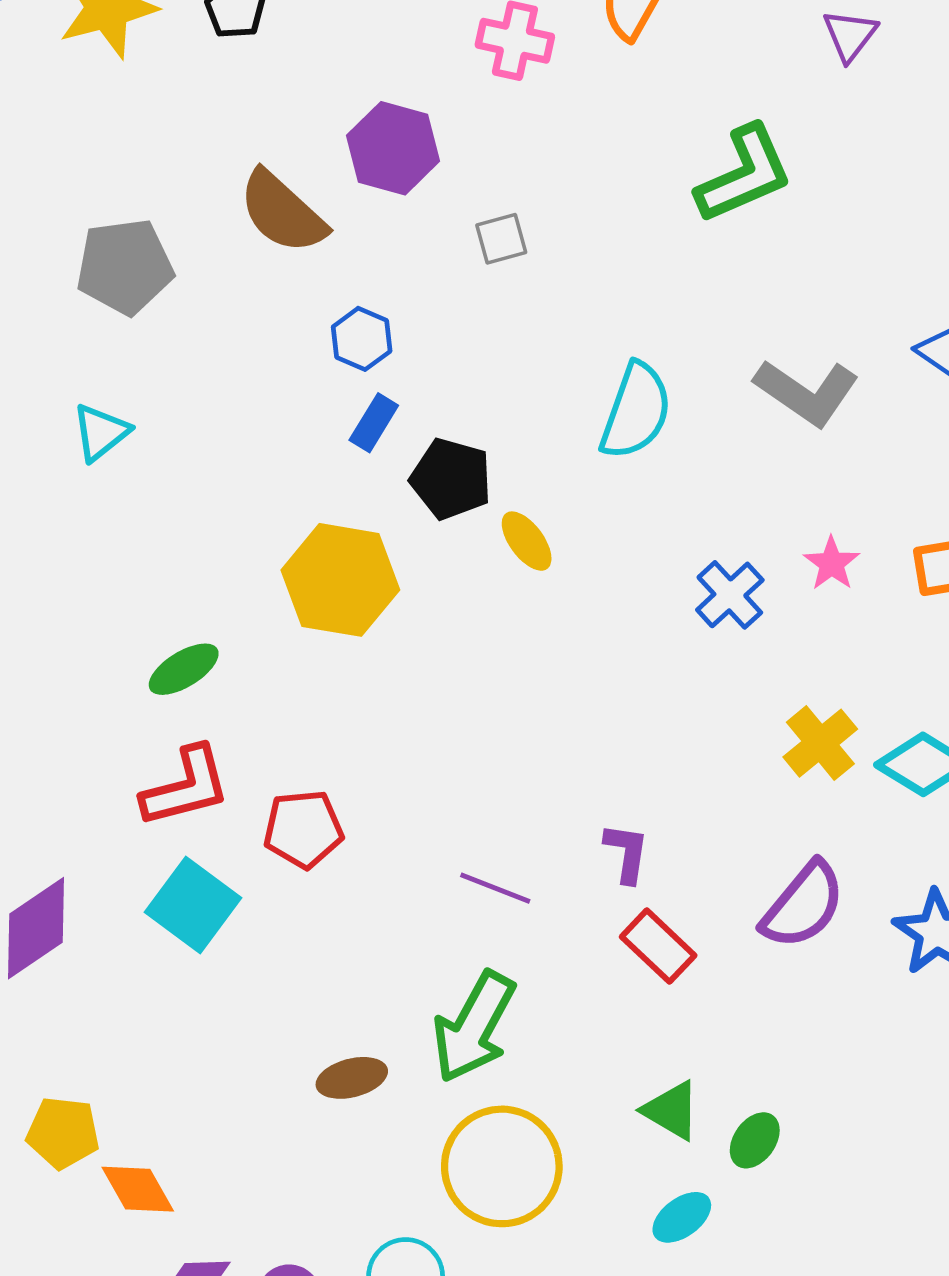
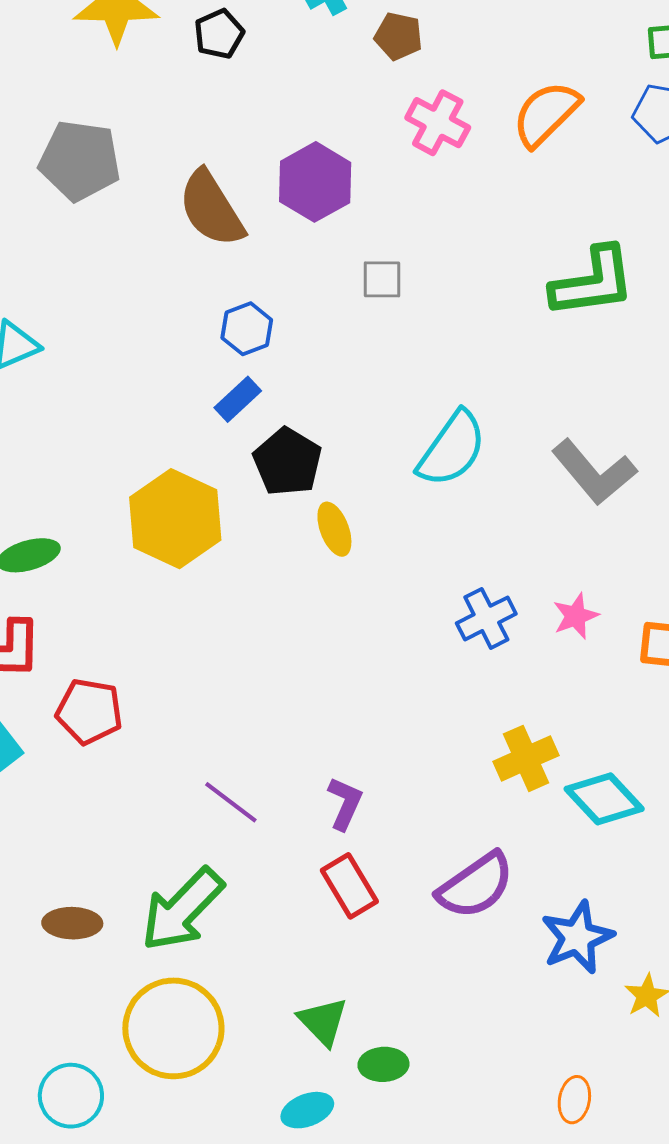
gray pentagon: (125, 267) -> (80, 161), moved
green ellipse: (755, 1140) -> (383, 1064), turned 36

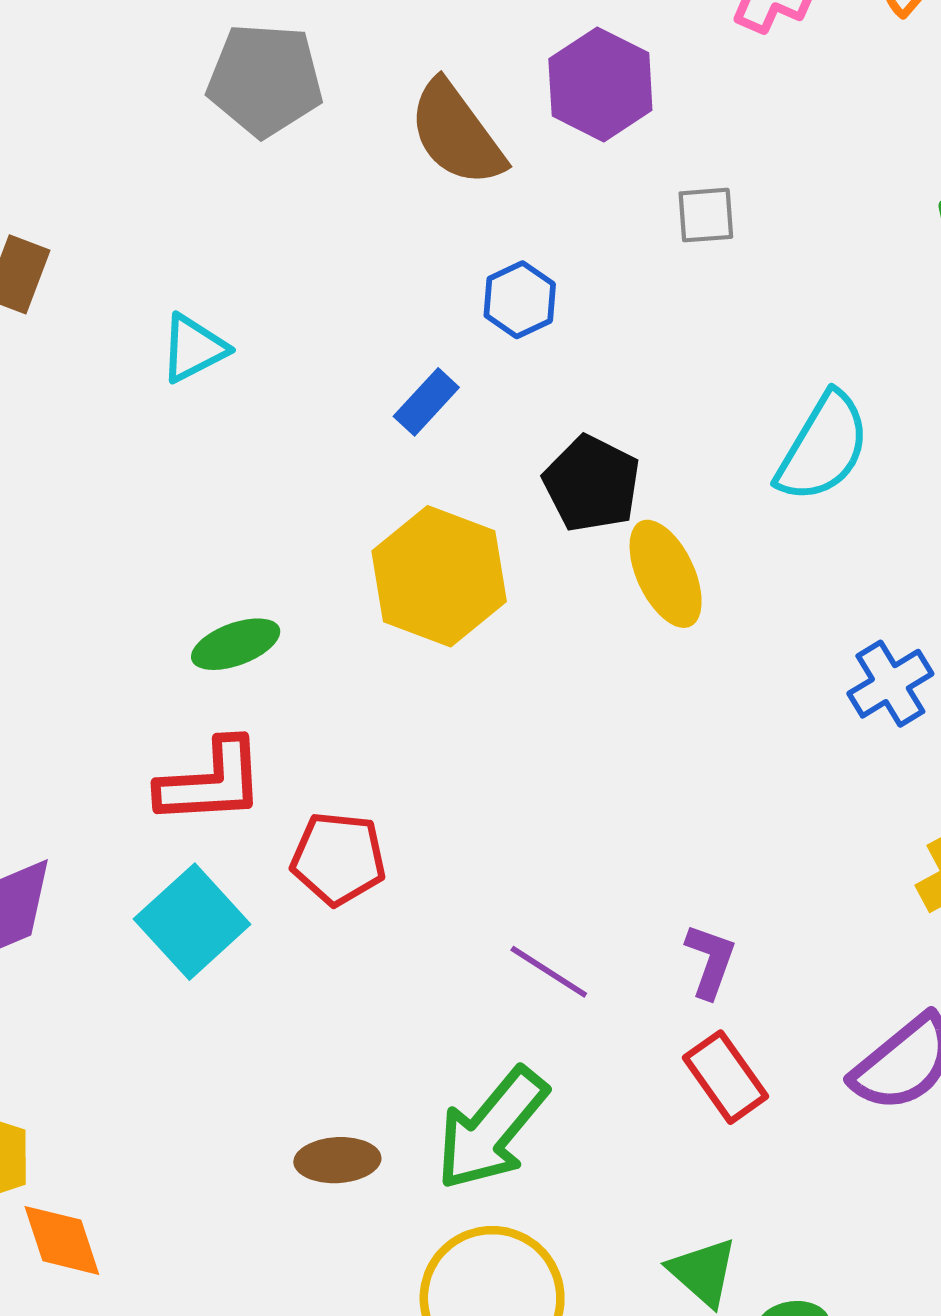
blue rectangle: (238, 399) -> (426, 402), moved
yellow ellipse: (334, 529) -> (666, 574), size x1.4

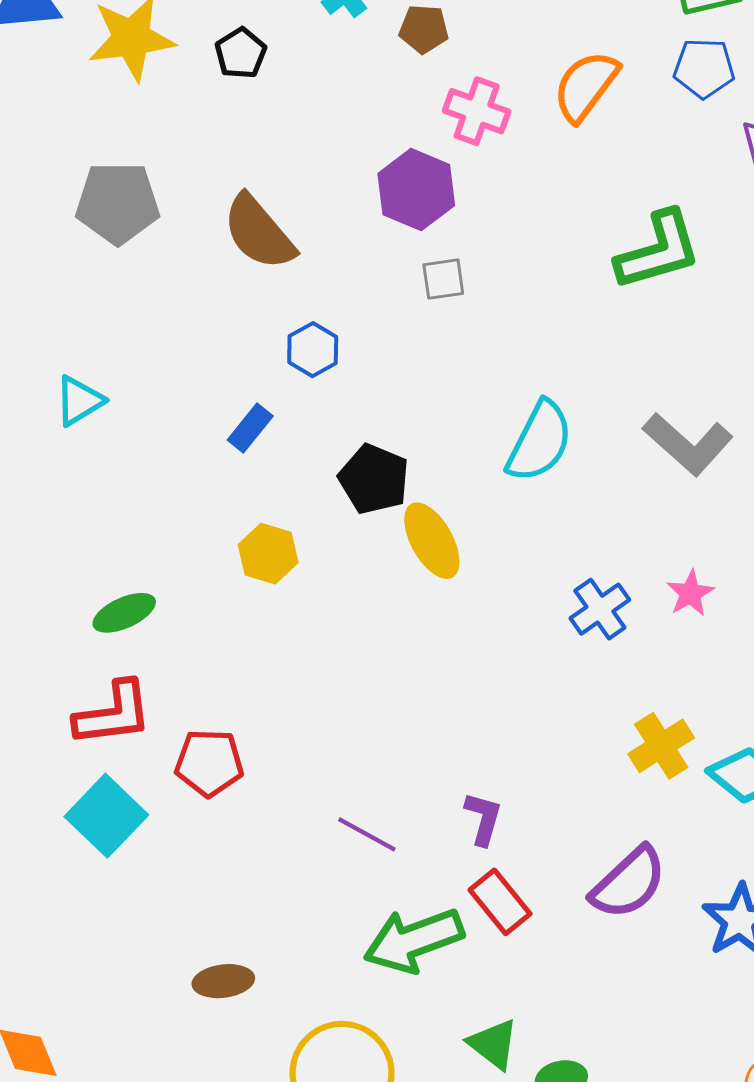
purple hexagon: (600, 84) -> (416, 190), moved
yellow hexagon: (439, 576) -> (268, 554), size x0.6
green arrow: (492, 1129) -> (414, 940), moved, turned 34

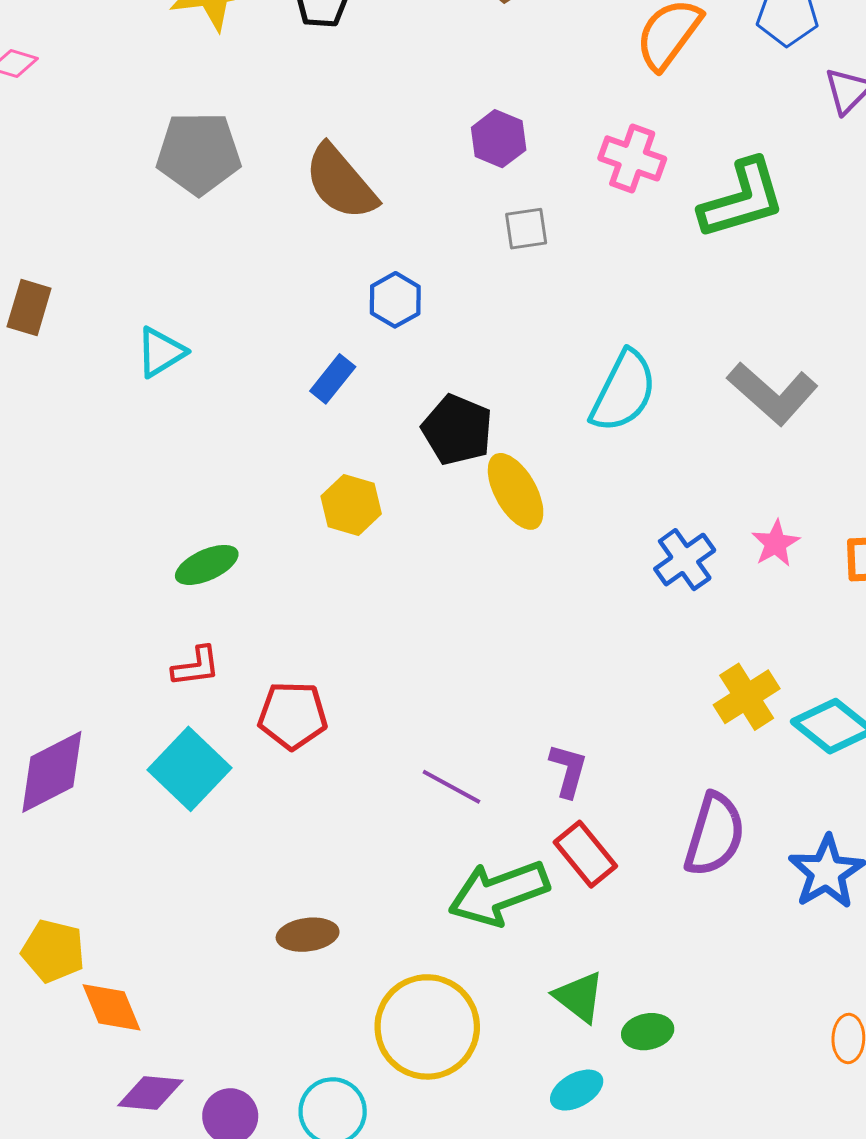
pink cross: (477, 111) -> (632, 158), moved
purple hexagon: (416, 190) -> (499, 139), size x0.7
red L-shape: (113, 714) -> (196, 666), size x0.6
purple semicircle: (629, 883) -> (715, 835), turned -30

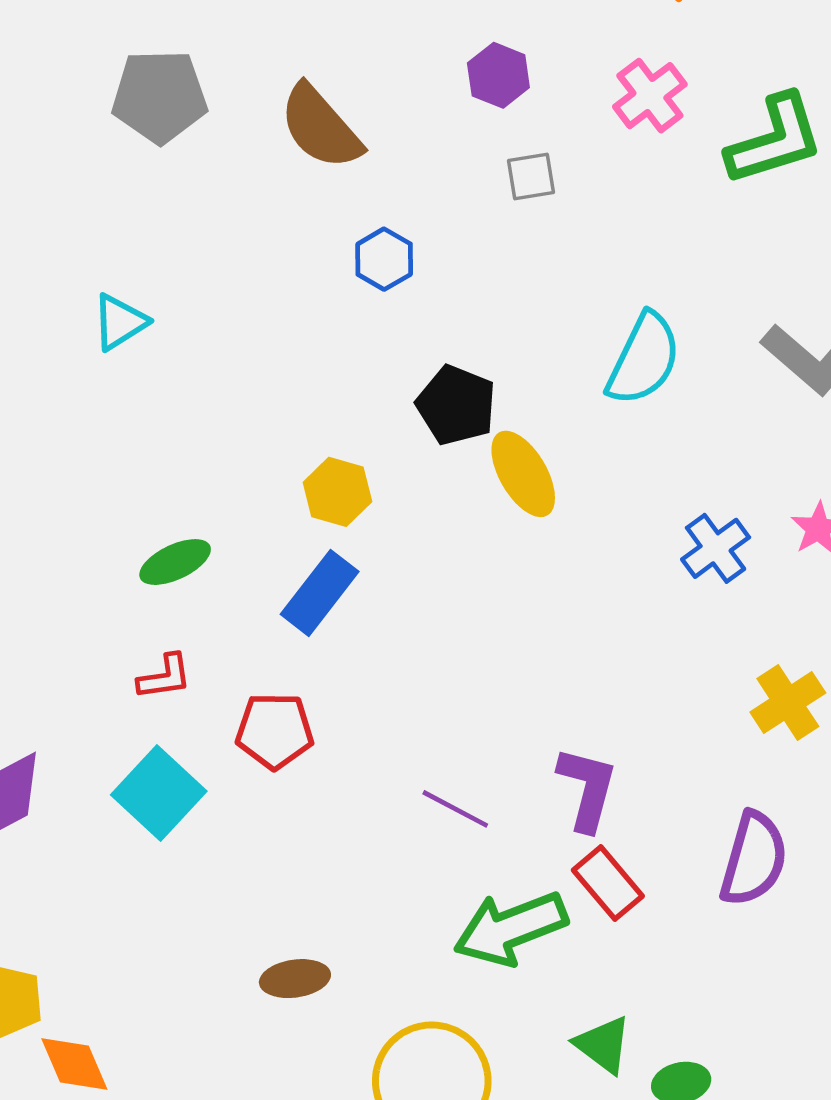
pink cross: (632, 158) -> (650, 96), turned 34
blue rectangle: (333, 379) -> (320, 593), moved, size x1.5
purple L-shape: (568, 770) -> (587, 789), size x1.4

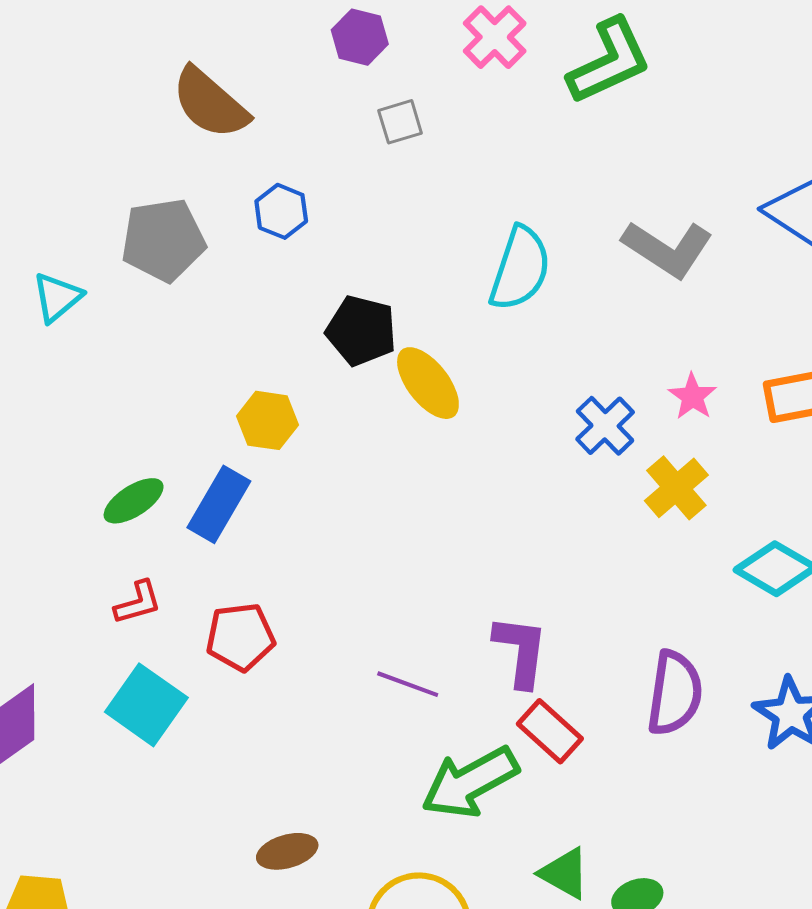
gray pentagon: (159, 96) -> (163, 240), moved
blue rectangle: (320, 593) -> (219, 504), moved
yellow cross: (788, 703) -> (676, 488), moved

